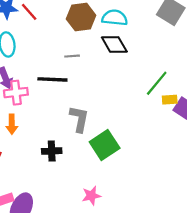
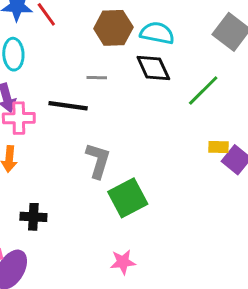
green line: (157, 83) -> (203, 90), moved
black cross: (52, 151) -> (33, 217), moved
pink star: (91, 196) -> (123, 262), moved

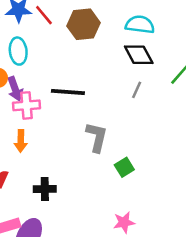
brown hexagon: (113, 28) -> (84, 24), moved
gray line: (97, 78) -> (137, 90), moved, turned -63
green square: (128, 198) -> (124, 167), size x0.6

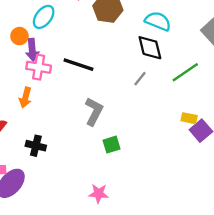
cyan ellipse: (18, 51) -> (44, 17), turned 30

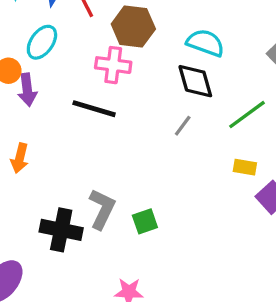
pink cross: (39, 67) -> (113, 65), moved
gray L-shape: (94, 111) -> (102, 209), moved
yellow rectangle: (189, 118) -> (245, 167), moved
black cross: (36, 146) -> (61, 230), moved, size x1.4

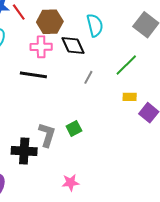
cyan semicircle: (205, 43) -> (95, 25), turned 65
black diamond: (195, 81) -> (73, 45), moved
green square: (145, 221) -> (74, 128), moved

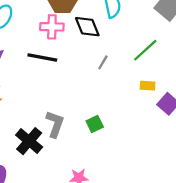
green square: (74, 128) -> (95, 124), moved
black cross: (24, 151) -> (29, 141), turned 35

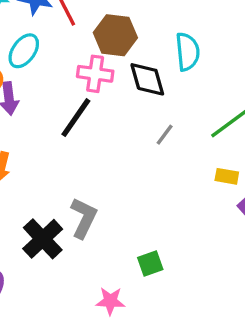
black line: (42, 57) -> (76, 118), turned -72
green square: (95, 124) -> (150, 263), moved

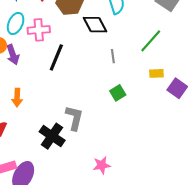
pink cross: (95, 74) -> (39, 30), moved
gray line: (165, 135) -> (113, 56), turned -32
green square: (150, 263) -> (118, 93), moved

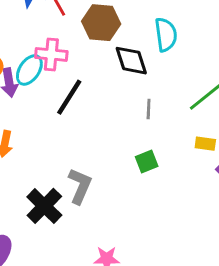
cyan ellipse: (16, 23) -> (29, 70), moved

